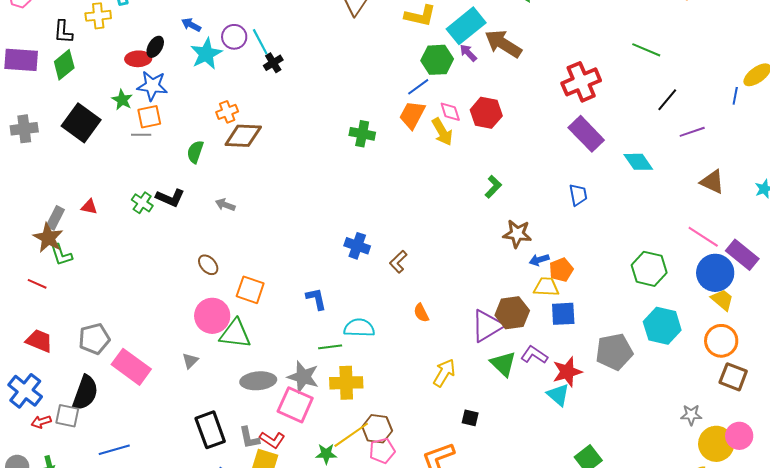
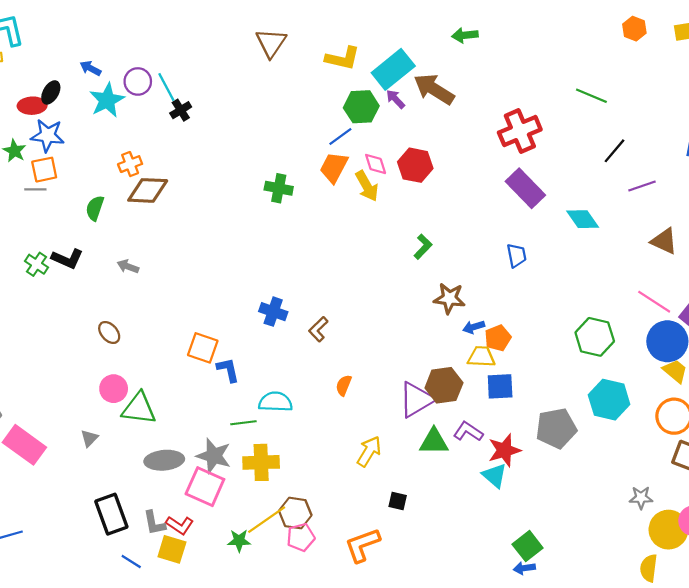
orange square: (250, 290) -> (203, 348), moved
orange semicircle: (421, 313) -> (344, 385), turned 48
pink circle: (212, 316) -> (114, 389), size x0.7
green triangle: (503, 364) -> (434, 441), turned -44

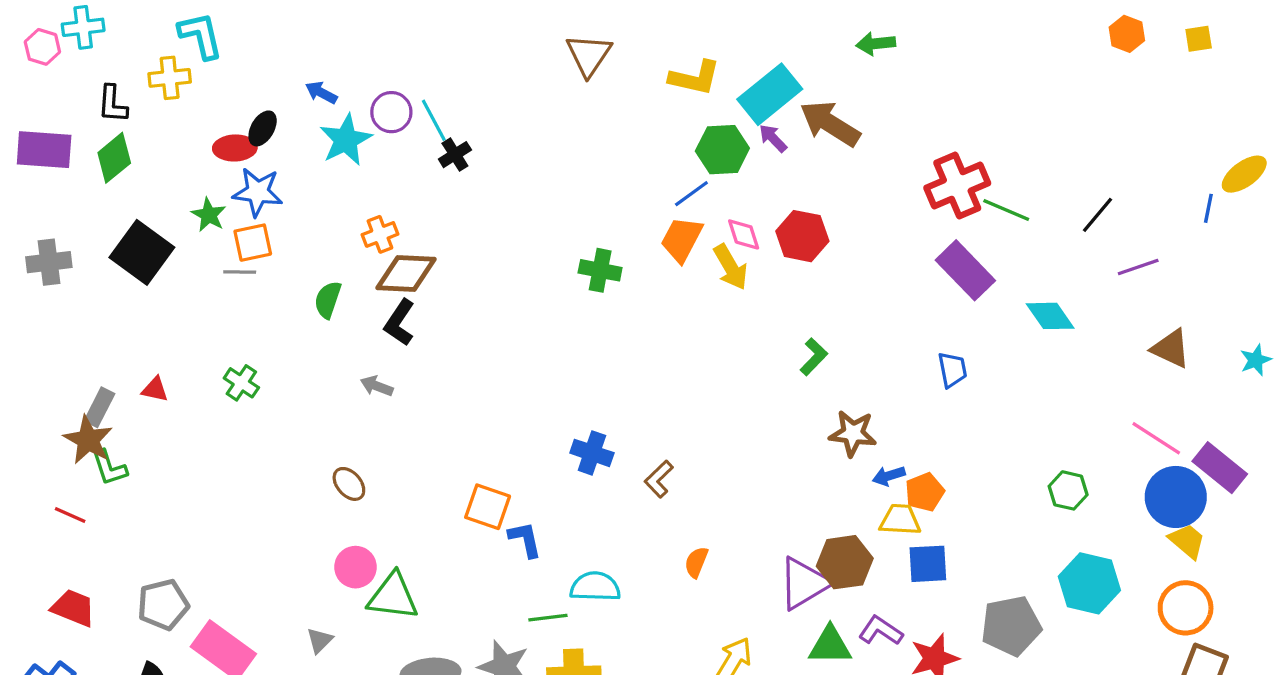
green line: (591, 96) -> (1006, 210), moved
black L-shape: (67, 259) -> (400, 322), moved, turned 100
green hexagon: (595, 337) -> (1068, 490), size x0.7

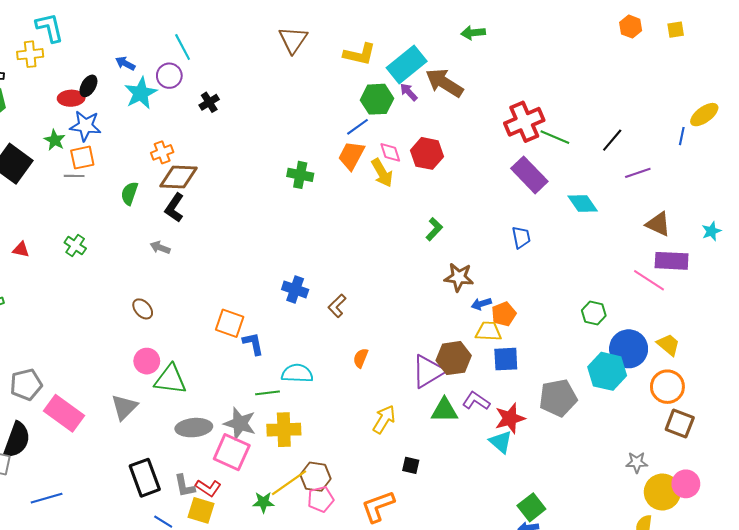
cyan line: (434, 120) -> (183, 47), moved
purple rectangle: (1220, 468) -> (672, 261), moved, turned -36
blue circle: (1176, 497) -> (629, 349), moved
gray triangle: (320, 640) -> (124, 407), size x1.6

